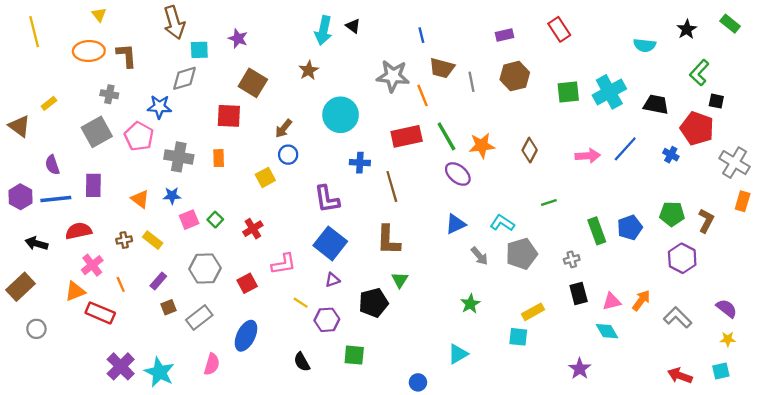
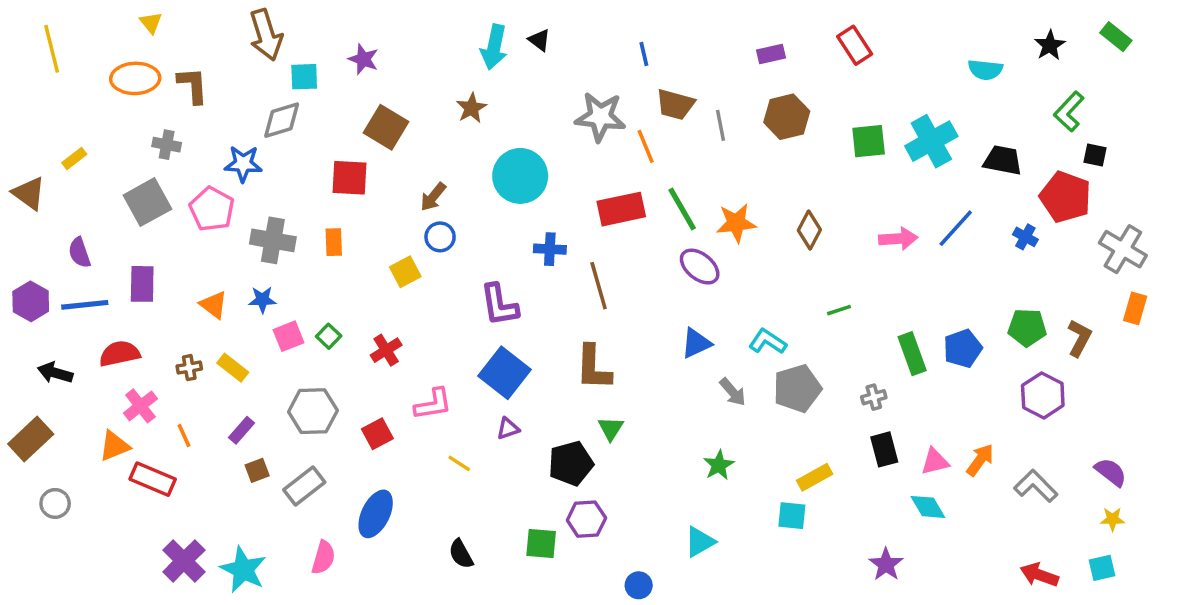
purple hexagon: (327, 320) -> (586, 519), moved

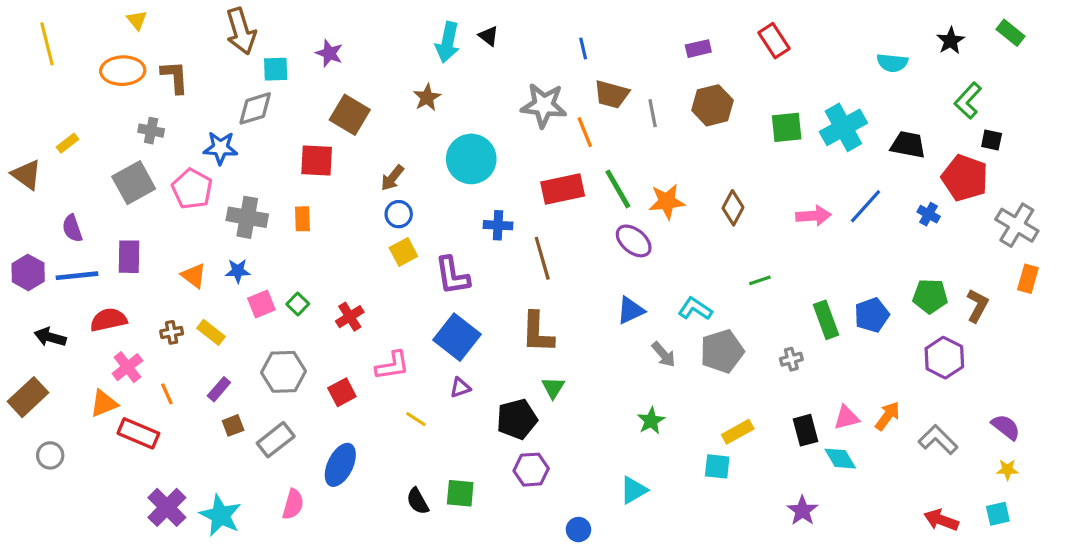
yellow square: (405, 272) -> (403, 252), moved
black rectangle: (884, 449) -> (806, 430), moved
green square: (541, 544) -> (460, 493), moved

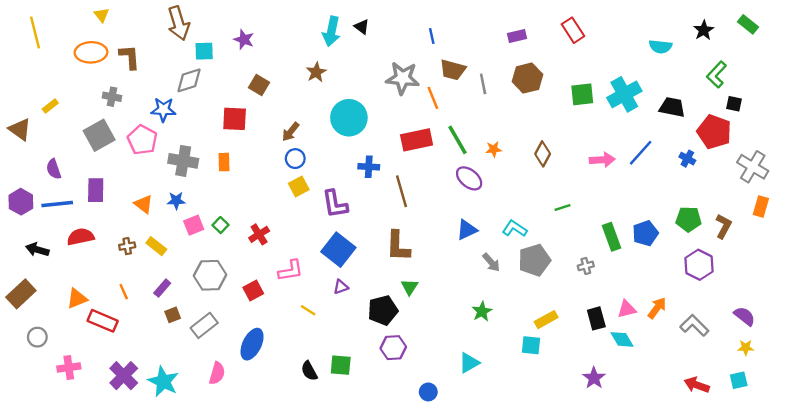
brown square: (350, 115) -> (259, 85), size x0.7
orange star: (667, 202) -> (494, 149), size x0.6
pink cross: (127, 367) -> (69, 367), moved, turned 30

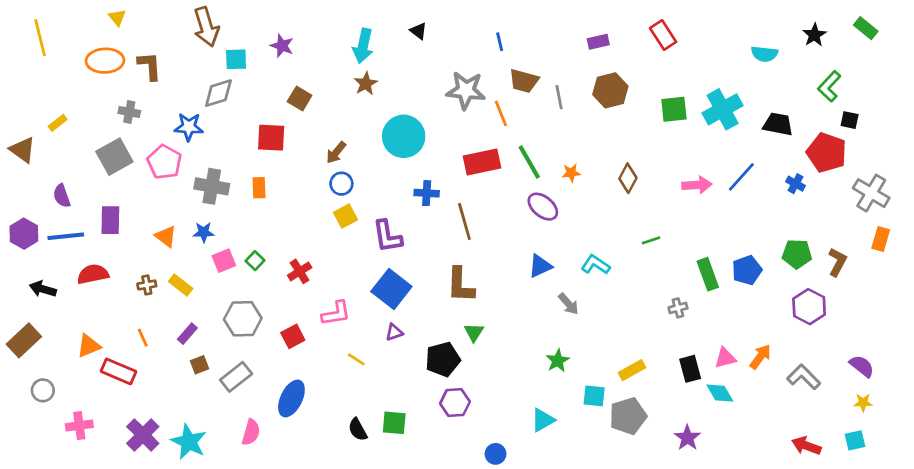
cyan arrow: (331, 31) -> (363, 46), moved
gray pentagon: (534, 260) -> (628, 416), moved
cyan square: (531, 345) -> (594, 396), moved

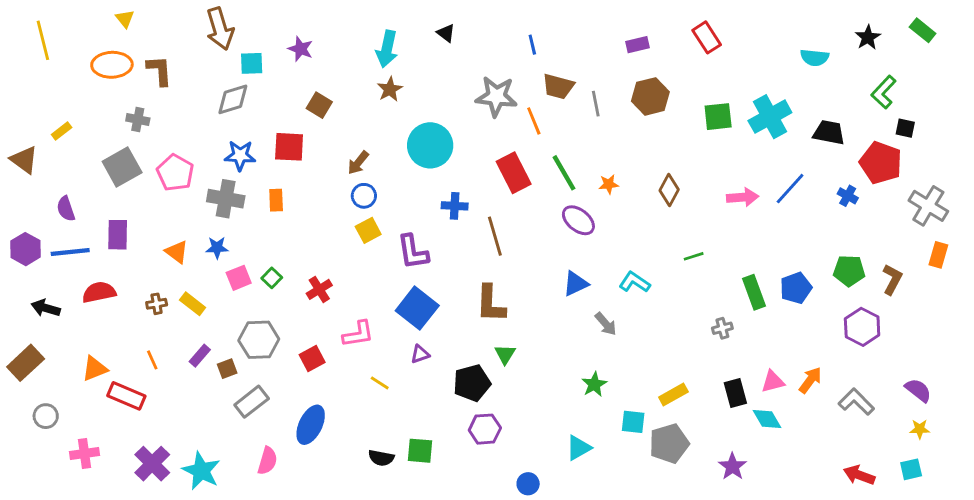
blue star: (189, 127) -> (240, 155), moved
red rectangle: (482, 162) -> (514, 173), turned 75
brown square: (200, 365) -> (227, 369), moved
black semicircle: (358, 430) -> (381, 458), turned -50

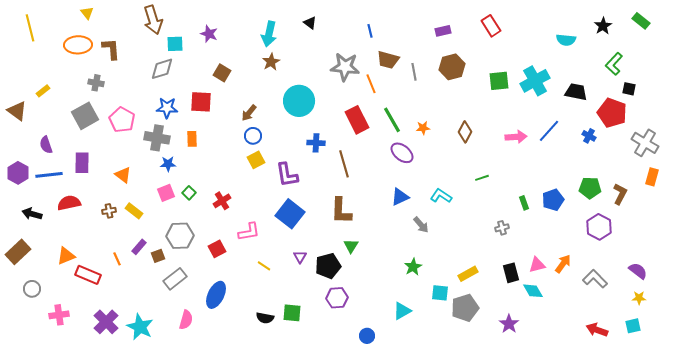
blue star: (217, 248) -> (168, 164), moved
green rectangle: (754, 292) -> (524, 203), size x0.6
purple triangle: (420, 354) -> (300, 257), moved, turned -40
orange line: (152, 360) -> (117, 259), moved

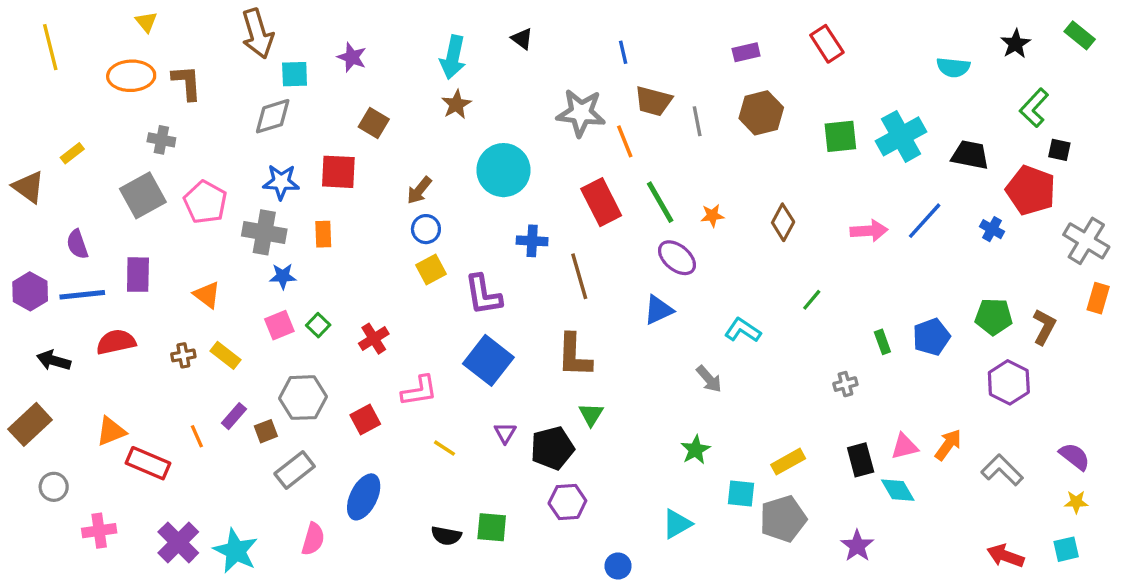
green line: (482, 178) -> (812, 300), turned -32
blue triangle: (400, 197) -> (658, 310), moved

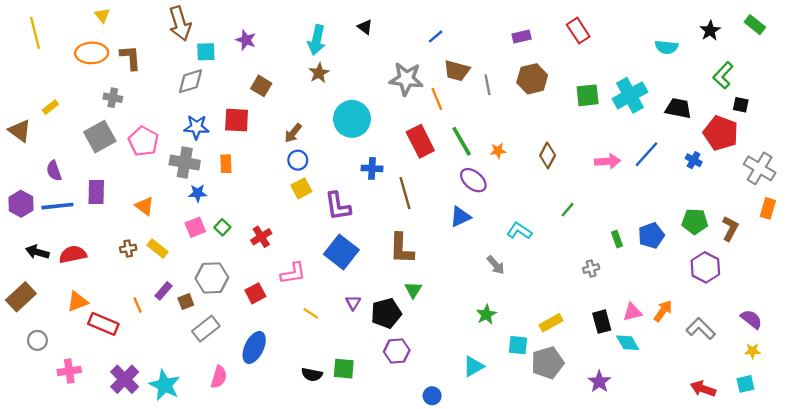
blue line: (623, 52) -> (436, 36), turned 63
red semicircle: (116, 342) -> (73, 254), moved

